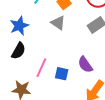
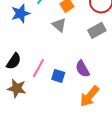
blue star: (19, 26) -> (21, 13), moved
black semicircle: (18, 51) -> (14, 61), moved

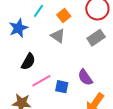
black semicircle: (14, 61) -> (28, 62), moved
pink line: (38, 68) -> (41, 81), turned 36

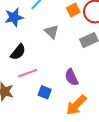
orange square: (64, 15) -> (73, 10), moved
blue square: (62, 87) -> (45, 92), moved

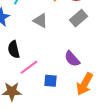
black semicircle: (18, 52) -> (14, 49), turned 144

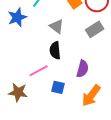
black semicircle: (14, 49) -> (55, 50), moved
purple semicircle: (72, 59) -> (83, 69), turned -132

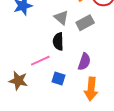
gray rectangle: (95, 29) -> (85, 23), moved
orange arrow: (91, 96) -> (91, 89), turned -35

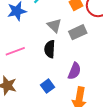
pink line: (40, 61) -> (15, 51), moved
blue square: (58, 78) -> (48, 86), turned 32

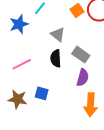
gray rectangle: (78, 32) -> (81, 55), moved, turned 66
blue square: (48, 86) -> (42, 93), moved, turned -32

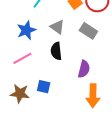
blue star: (19, 24) -> (26, 30), moved
gray rectangle: (81, 55) -> (88, 31), moved

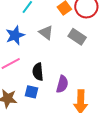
black semicircle: (56, 51) -> (38, 72), moved
purple semicircle: (84, 69) -> (62, 84), moved

